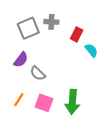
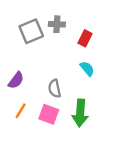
cyan semicircle: (91, 50) -> (87, 69), moved
purple semicircle: (21, 60) -> (16, 80), moved
gray semicircle: (38, 73) -> (55, 89), moved, turned 35

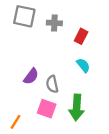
gray square: (31, 31) -> (24, 16), moved, turned 35
purple semicircle: (16, 80) -> (31, 76), moved
orange line: (21, 111) -> (15, 122), moved

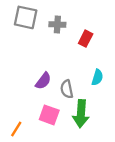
cyan semicircle: (83, 65) -> (97, 77), moved, turned 56
purple semicircle: (31, 76) -> (43, 81), moved
gray semicircle: (52, 84) -> (67, 89), moved

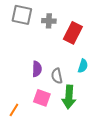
red rectangle: (86, 39) -> (73, 33), size x1.5
purple semicircle: (43, 81) -> (37, 69), turned -35

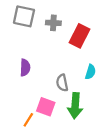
purple semicircle: (37, 69) -> (25, 68), moved
orange line: (14, 110) -> (28, 120), moved

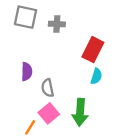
red rectangle: (80, 36) -> (93, 50), moved
gray semicircle: (62, 83) -> (48, 88), moved
pink square: (46, 107) -> (49, 113), turned 30

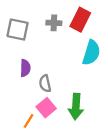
gray square: (26, 17) -> (18, 30), moved
red rectangle: (93, 50) -> (80, 20), moved
cyan semicircle: (96, 76) -> (91, 53), moved, size x1.6

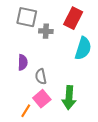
gray cross: (54, 23) -> (46, 31), moved
gray square: (18, 30) -> (27, 17), moved

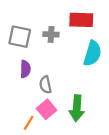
gray square: (27, 17) -> (20, 37), moved
red rectangle: (73, 18) -> (81, 20), turned 65

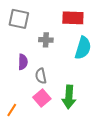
gray cross: (51, 34) -> (46, 40), moved
gray square: (20, 37) -> (19, 19), moved
orange line: (29, 123) -> (12, 110), moved

